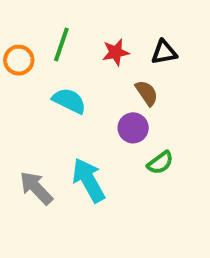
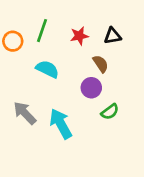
gray arrow: (36, 188) -> (25, 113), moved

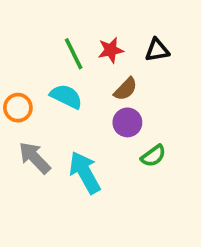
green line: (42, 31) -> (74, 54), moved, turned -45
orange circle: (13, 41) -> (18, 108), moved
brown semicircle: (101, 64) -> (126, 89), moved, turned 78

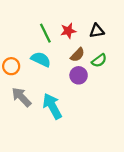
green semicircle: (153, 156) -> (99, 60), moved

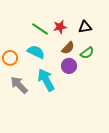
green line: (45, 33) -> (40, 29), turned -30
cyan arrow: (52, 106) -> (46, 80), moved

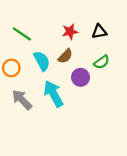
green line: (40, 29) -> (22, 34), moved
brown semicircle: (68, 48) -> (65, 56), moved
cyan semicircle: (36, 52) -> (42, 61), turned 36

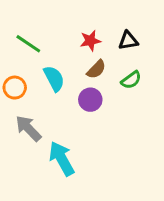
brown semicircle: (65, 56) -> (96, 69), moved
purple circle: (81, 77) -> (90, 100), moved
cyan arrow: (54, 94) -> (62, 159), moved

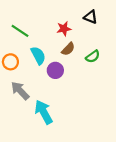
black triangle: (128, 41) -> (91, 17), moved, turned 32
purple circle: (90, 100) -> (55, 70), moved

